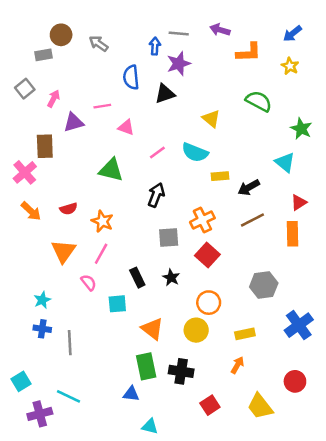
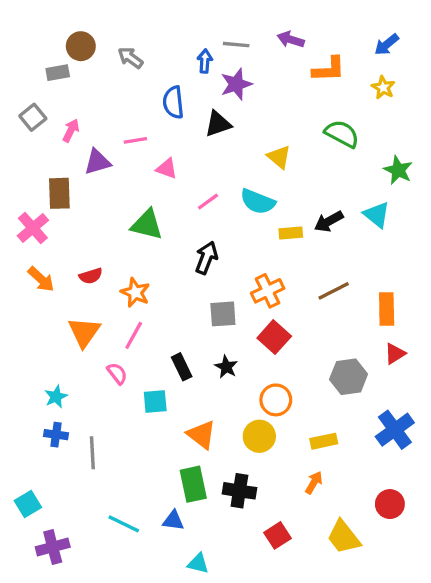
black arrow: (249, 187) -> (329, 221), moved
red triangle: (299, 202) -> (395, 354), moved
cyan line: (69, 396) -> (124, 524), moved

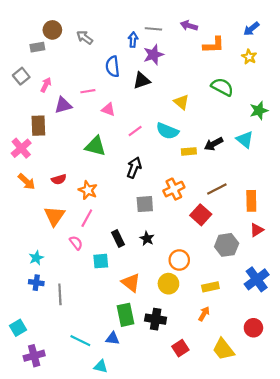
green star: (398, 170) -> (259, 111), turned 30
red square: (274, 337) -> (201, 215), moved
cyan triangle: (198, 564) -> (101, 366), moved

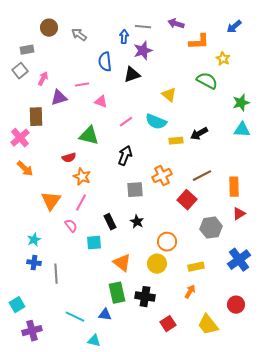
gray rectangle: (37, 47) -> (27, 50), moved
yellow star: (249, 57) -> (223, 59), moved
cyan triangle: (245, 140) -> (242, 130), moved, turned -36
red semicircle: (59, 179) -> (69, 158), moved

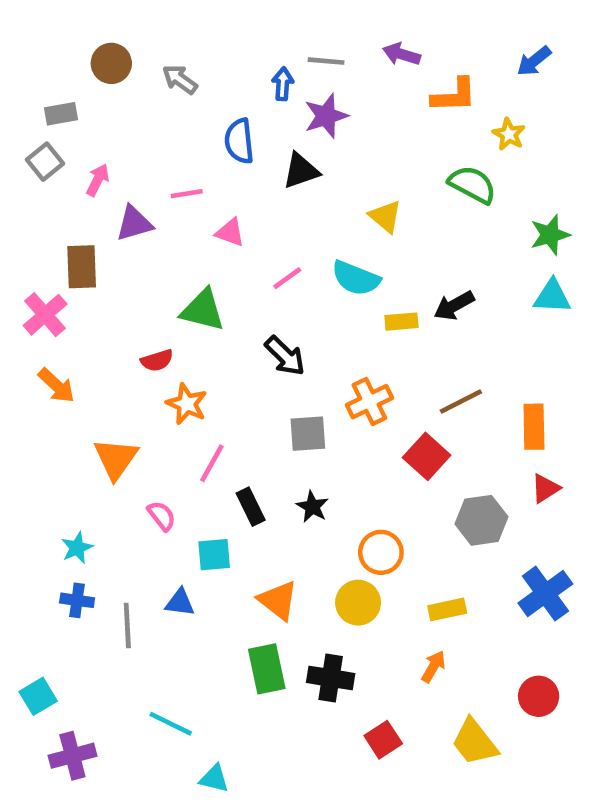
black arrow: (125, 156) -> (285, 356), turned 114
pink line: (81, 203) -> (212, 463), moved
blue triangle: (105, 315) -> (180, 603), moved

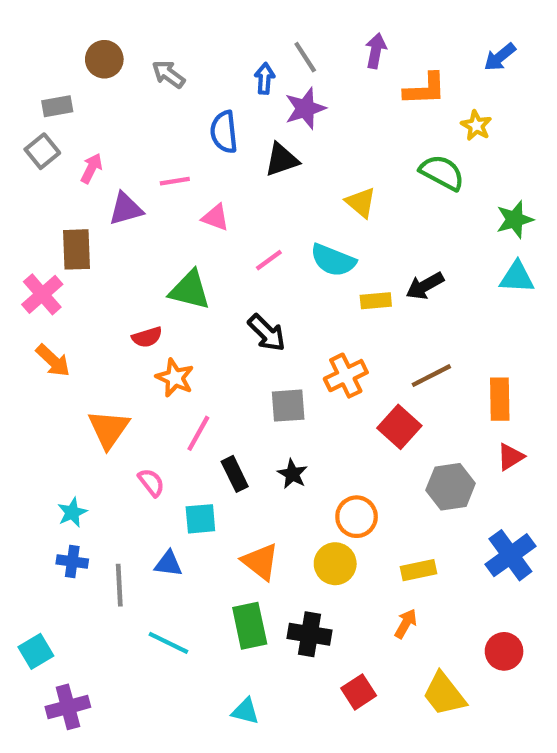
purple arrow: (401, 54) -> (376, 51), turned 84
gray line: (326, 61) -> (305, 57), turned 52
cyan line: (171, 724) -> (168, 643), moved
cyan triangle: (214, 779) -> (245, 711), moved

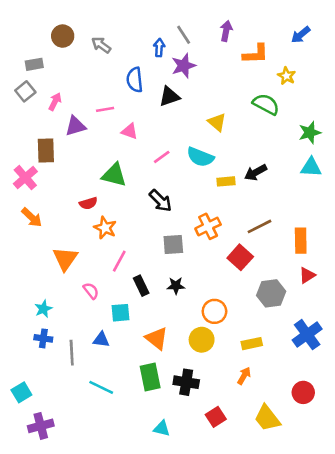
black star: (292, 474) -> (176, 286), turned -30
cyan triangle: (245, 711) -> (162, 428), moved

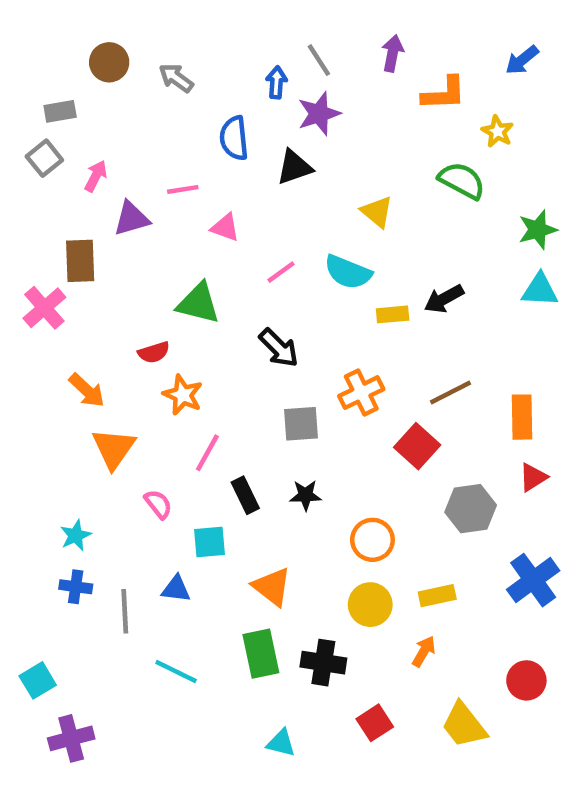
orange arrow: (32, 217) -> (87, 390), moved
yellow circle: (202, 340) -> (370, 605), moved

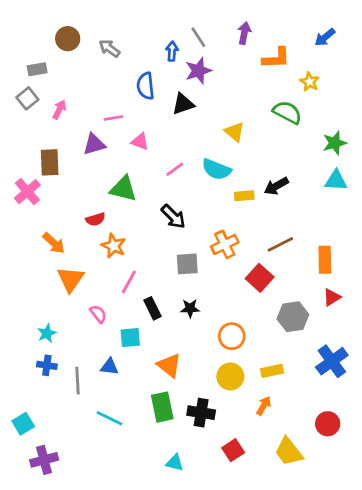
purple triangle: (131, 218) -> (94, 144), moved

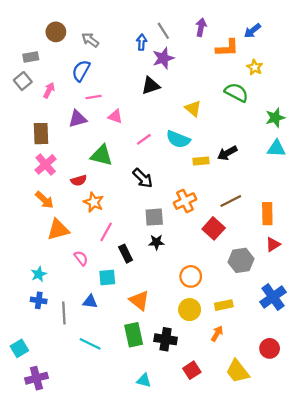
blue arrow: (325, 37) -> (252, 31), moved
blue semicircle: (146, 86) -> (81, 71), moved, turned 35
pink cross: (27, 192) -> (46, 164), moved
orange triangle: (70, 279) -> (58, 230), turned 40
black star: (190, 308) -> (156, 242), moved

